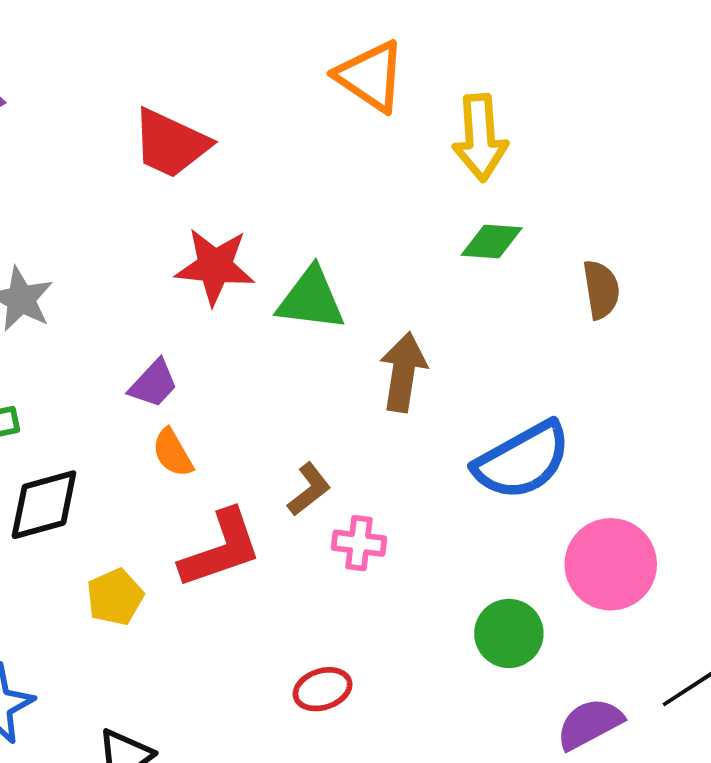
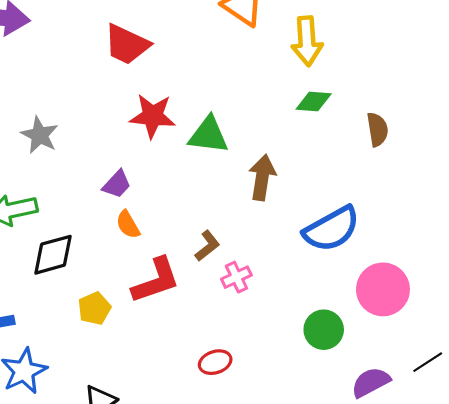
pink cross: (359, 543) -> (236, 277), turned -32

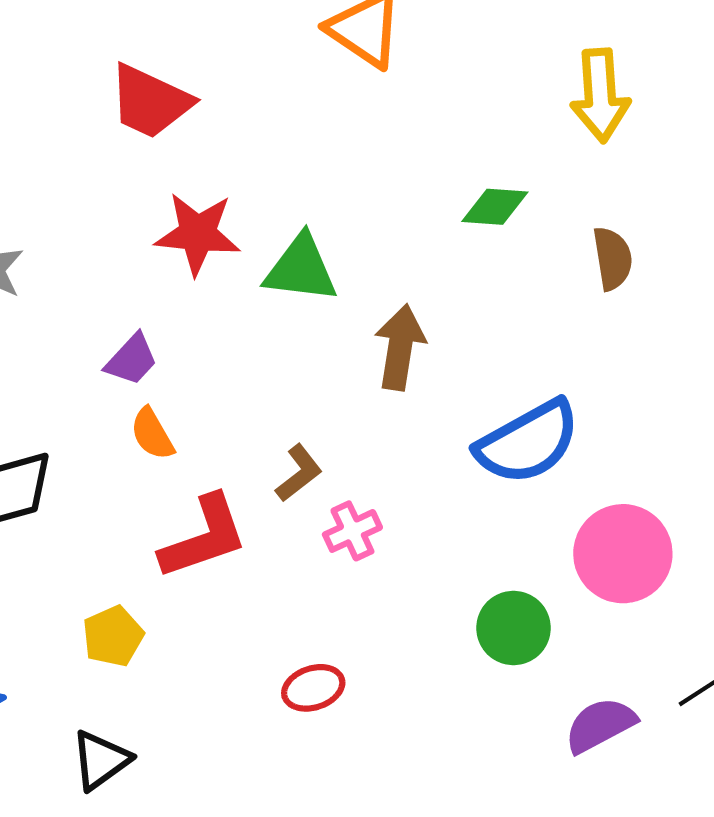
yellow arrow: (307, 41) -> (600, 95), moved
yellow pentagon: (94, 308) -> (113, 636), moved

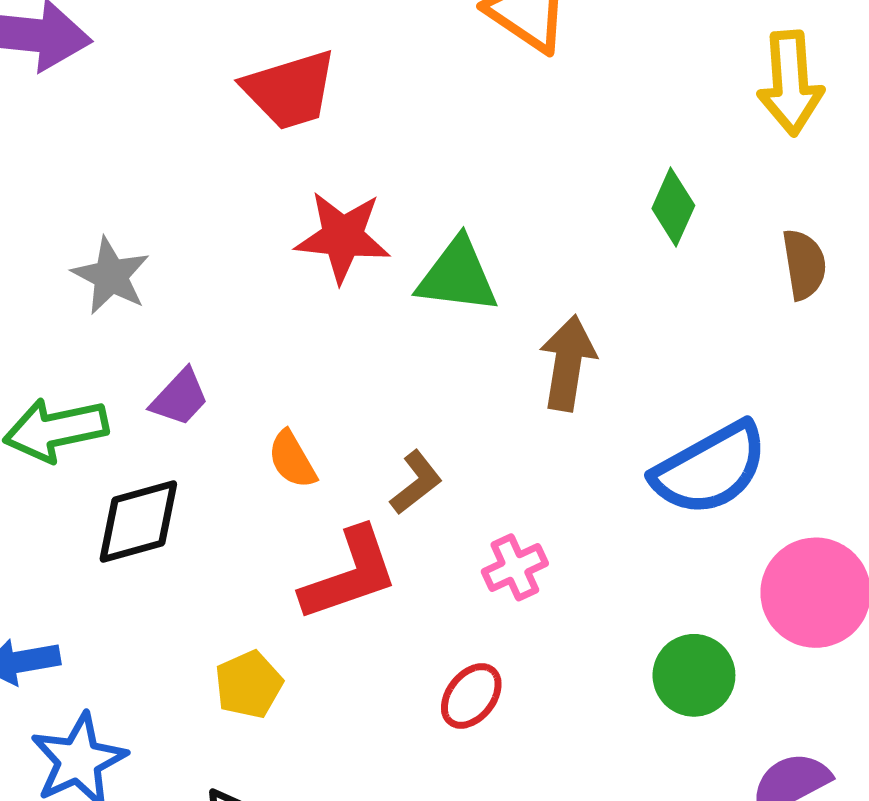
red trapezoid: (150, 102) -> (290, 90), turned -42
green diamond: (495, 207) -> (673, 207), turned -70
purple trapezoid: (132, 360) -> (180, 398), moved
brown L-shape: (299, 473) -> (416, 482), moved
red ellipse: (313, 688) -> (471, 696), moved, turned -34

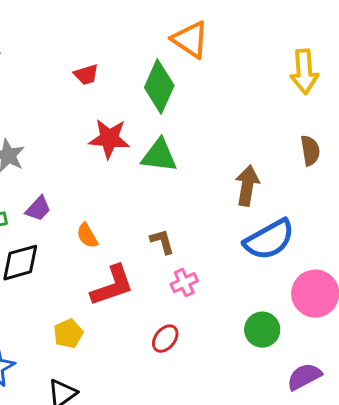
red trapezoid: (290, 90) -> (86, 75), size x0.6
green diamond: (673, 207) -> (159, 87), moved, size x1.6
brown arrow: (568, 363) -> (247, 186), moved
brown L-shape: (416, 482) -> (162, 242), moved, turned -68

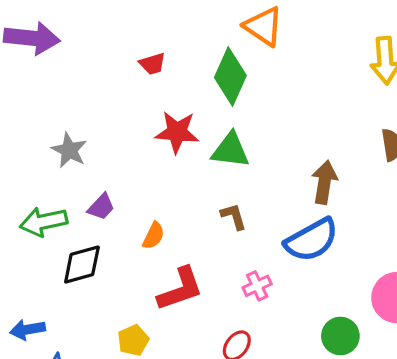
orange semicircle: (87, 236) -> (154, 236), turned -124
blue semicircle: (269, 240) -> (312, 240), moved
brown L-shape: (162, 242) -> (234, 216), moved

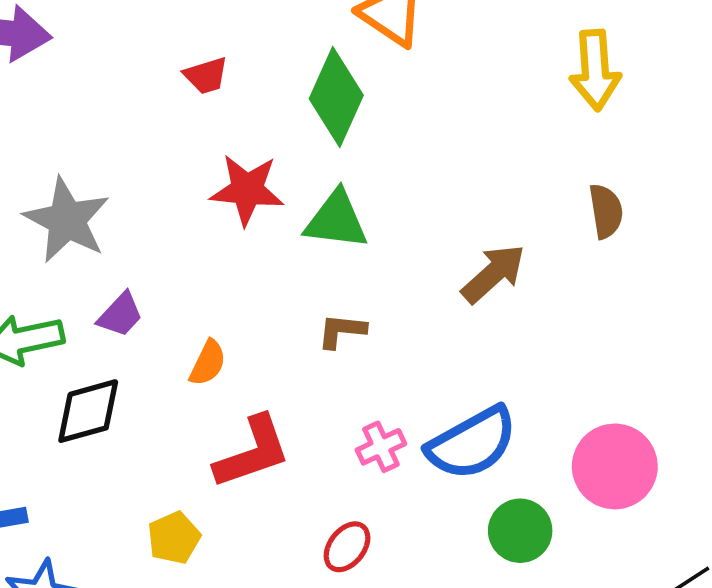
gray star: (69, 150) -> (67, 220), size x1.4
brown arrow: (324, 182) -> (493, 274), turned 39
brown L-shape: (234, 216) -> (342, 331), turned -68
blue semicircle: (312, 240) -> (472, 443), moved

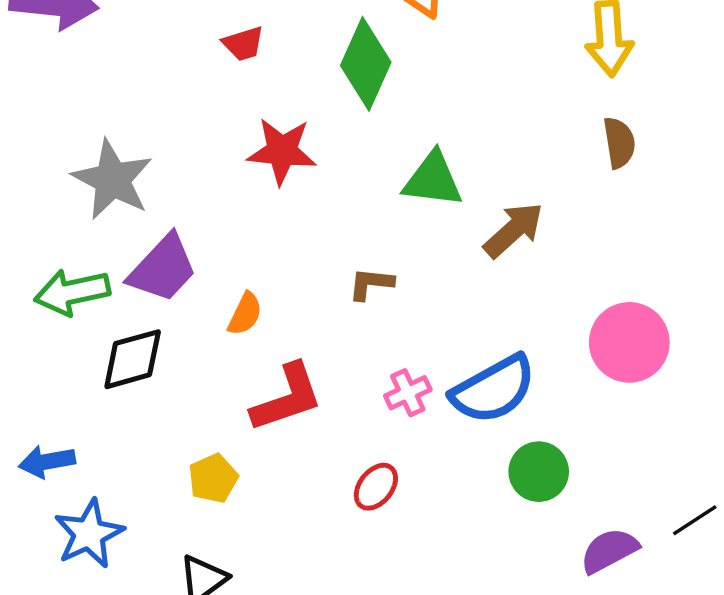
brown semicircle: (606, 211) -> (619, 143), moved
green triangle: (336, 220) -> (433, 180), moved
purple trapezoid: (120, 315) -> (163, 269), size x1.6
pink circle: (615, 466) -> (629, 342), moved

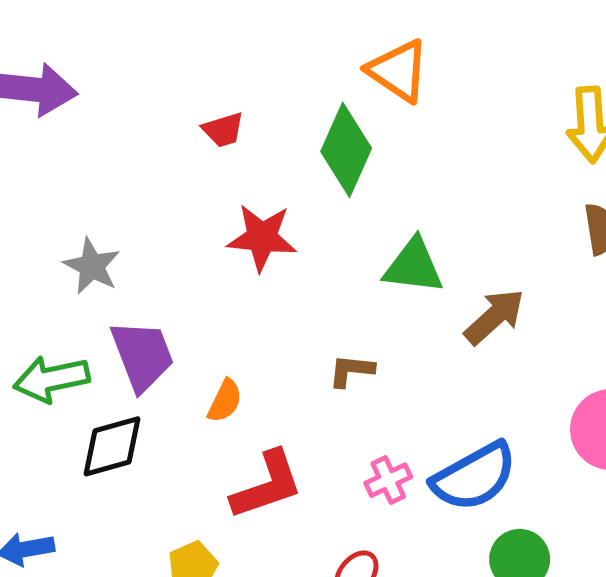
gray star: (112, 180) -> (92, 266), size x0.7
purple trapezoid: (163, 269) -> (142, 355), turned -64

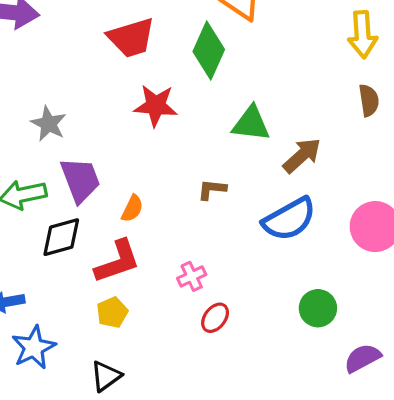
red trapezoid: (223, 130) -> (131, 38), size x1.8
blue semicircle: (474, 477) -> (289, 219), moved
pink cross: (388, 480) -> (192, 276), moved
red L-shape: (267, 485) -> (117, 262), moved

